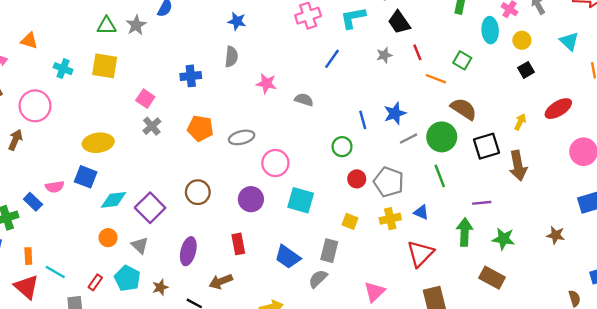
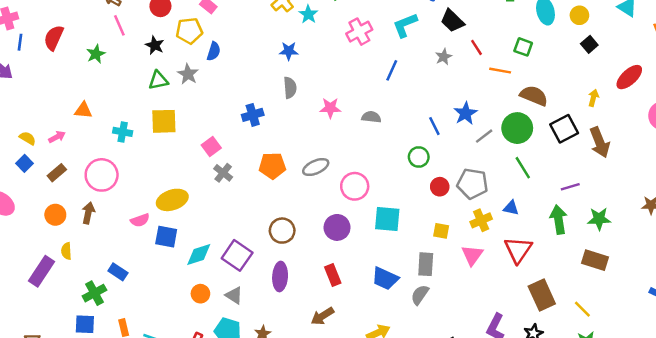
pink square: (145, 99) -> (211, 147), turned 30
pink semicircle: (55, 187) -> (140, 220), moved
purple ellipse: (188, 251) -> (280, 277), moved
pink triangle: (375, 292) -> (472, 255), moved

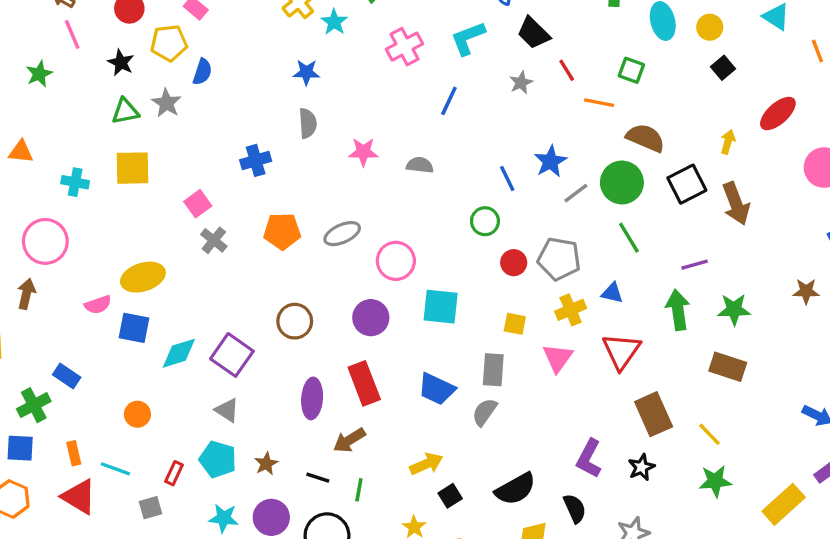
red rectangle: (333, 275) -> (364, 383), size x1.4
purple ellipse: (280, 277) -> (312, 398), moved
orange circle: (200, 294) -> (137, 414), moved

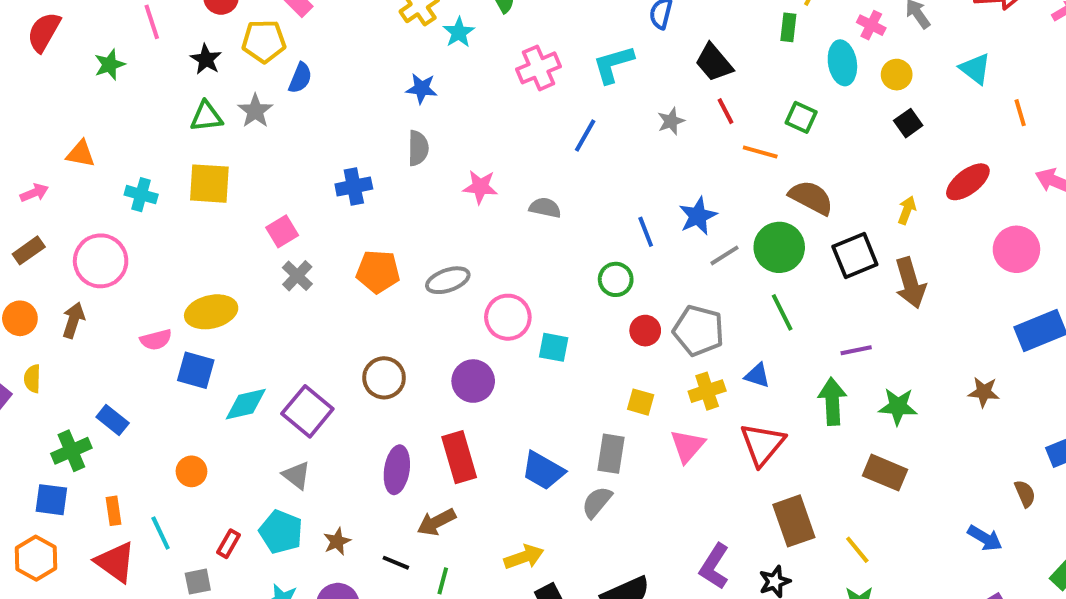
black trapezoid: (534, 33) -> (714, 63), moved
cyan square: (441, 307) -> (554, 347), moved, size x0.7
cyan line: (115, 469) -> (161, 533), turned 40

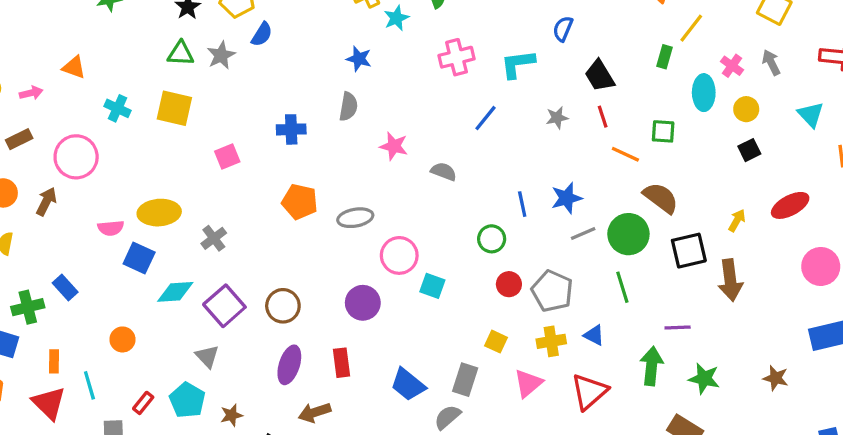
green square: (801, 117) -> (663, 131), turned -30
gray cross: (297, 276) -> (214, 238), moved
brown circle: (384, 378) -> (283, 306), moved
red rectangle: (459, 457) -> (341, 363), size x0.7

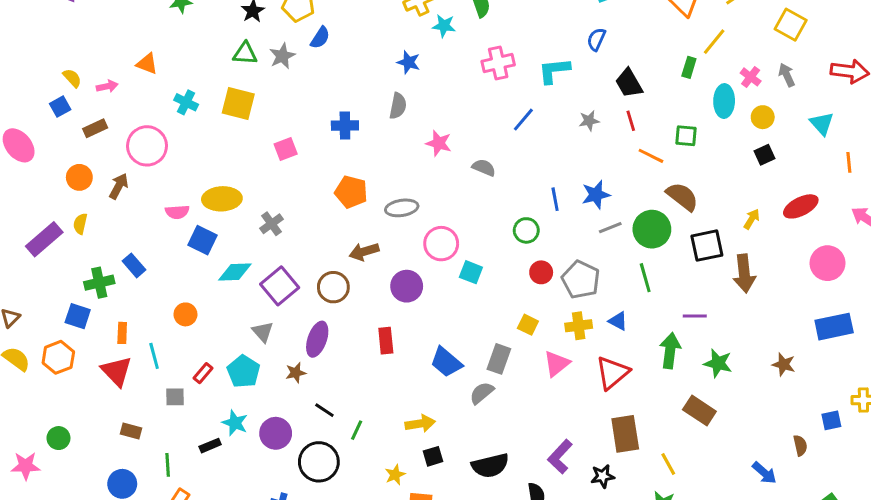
cyan star: (396, 18) -> (444, 26), turned 30
purple ellipse: (289, 365) -> (317, 339), moved
brown arrow: (315, 412) -> (364, 252), moved
brown star: (231, 415) -> (296, 373), moved

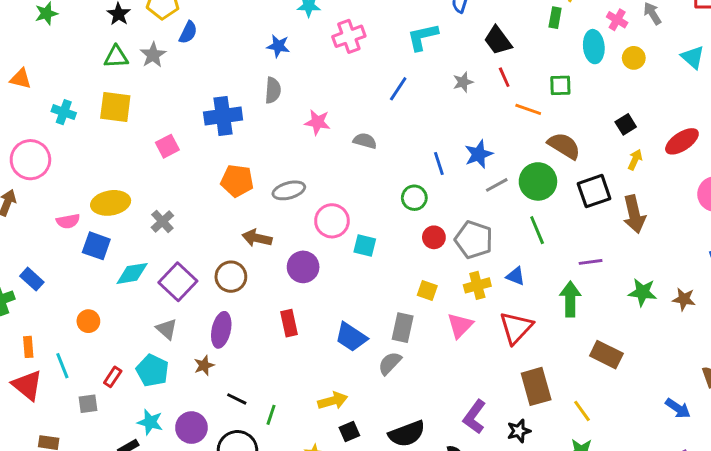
pink cross: (498, 63) -> (349, 36), moved
blue cross: (345, 126) -> (223, 116), size x1.4
black square: (765, 155) -> (626, 124), moved
brown arrow: (364, 252) -> (257, 238), turned 36
green star: (718, 363) -> (643, 292), moved

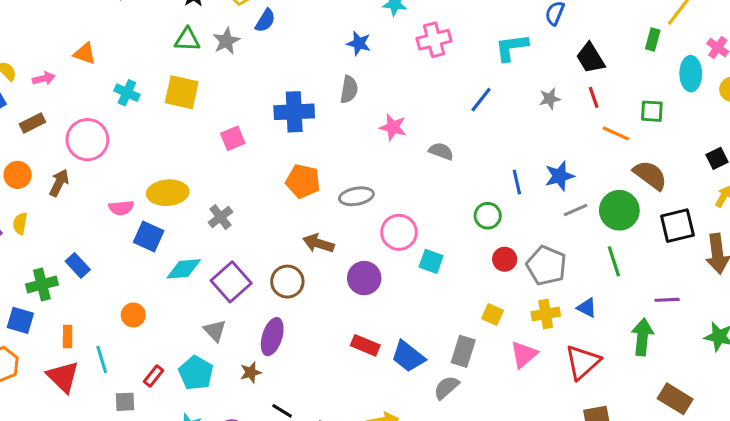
red rectangle: (289, 323) -> (365, 345), moved, turned -60

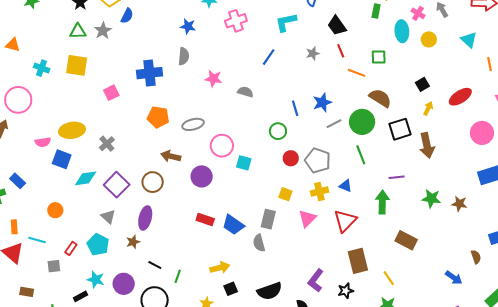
cyan line: (102, 359) -> (37, 240), turned -54
gray semicircle: (446, 388) -> (259, 243), turned -60

